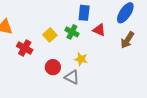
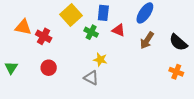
yellow square: (50, 35) -> (71, 15), moved, size x1.5
red cross: (25, 48) -> (44, 36), moved
red circle: (53, 67) -> (49, 68), moved

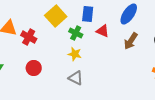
yellow star: (100, 60) -> (75, 54), moved

